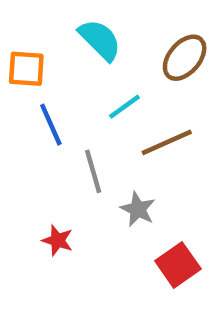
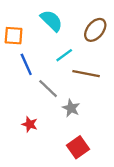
brown line: (167, 142) -> (86, 74), turned 35
gray line: (93, 171) -> (48, 89), turned -30
red square: (178, 265) -> (78, 147), moved

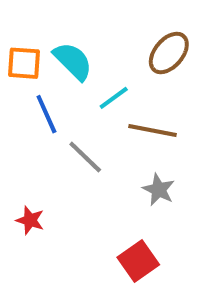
cyan semicircle: (52, 21) -> (73, 61), moved
gray star: (71, 108) -> (159, 190), moved
red star: (30, 124) -> (30, 220), moved

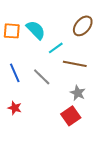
blue line: (46, 114) -> (15, 73), moved
red square: (138, 261) -> (71, 116), moved

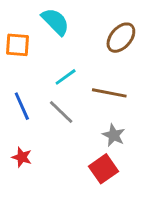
cyan semicircle: (36, 30) -> (55, 22), moved
cyan line: (56, 48) -> (66, 77), moved

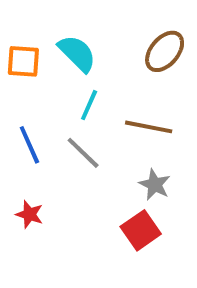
cyan semicircle: (55, 22) -> (77, 53), moved
cyan line: (66, 77) -> (89, 105), turned -30

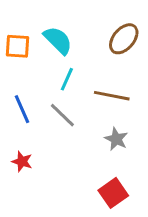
red square: (141, 230) -> (113, 193), moved

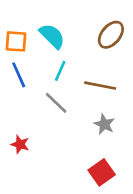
blue line: (22, 109) -> (19, 75), moved

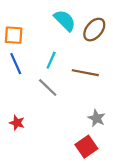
cyan semicircle: (52, 36) -> (65, 20), moved
gray star: (104, 124) -> (97, 118), moved

